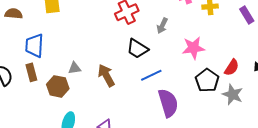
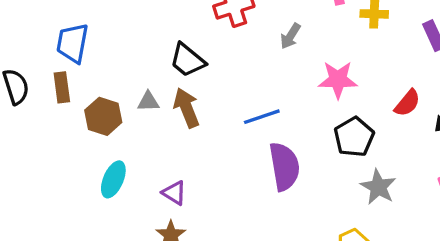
black trapezoid: (137, 49) -> (187, 60), moved
red semicircle: (232, 67) -> (407, 103), moved
gray triangle: (75, 68) -> (148, 102), moved
gray star: (233, 95) -> (378, 187), moved

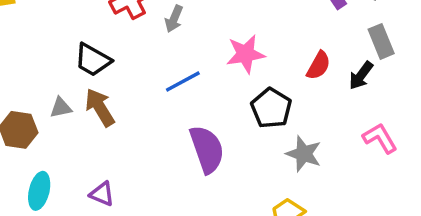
gray arrow: (290, 36) -> (174, 19), moved
blue line: (262, 117) -> (183, 81), moved

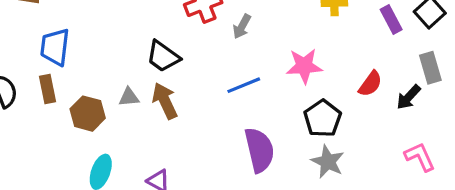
gray star: (304, 154) -> (328, 162), moved

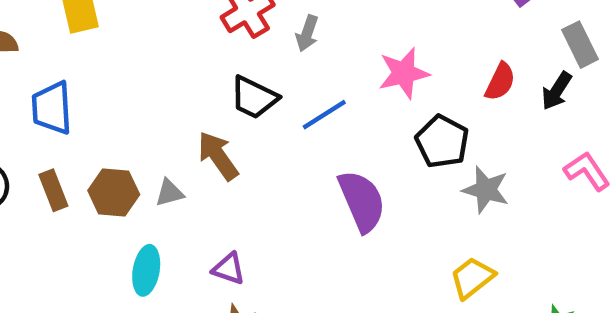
black trapezoid: (163, 56) -> (254, 97), moved
brown rectangle: (48, 89) -> (53, 190), moved
gray triangle: (129, 97) -> (169, 193), moved
gray star: (328, 162) -> (486, 190), moved

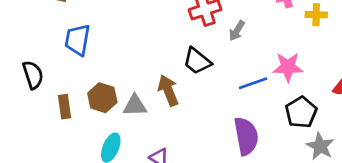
blue line: (324, 115) -> (253, 83), moved
brown rectangle: (53, 190) -> (64, 107), moved
gray triangle: (169, 193) -> (135, 105), size x1.4

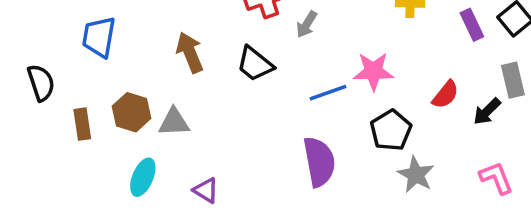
brown arrow: (168, 90) -> (190, 52), moved

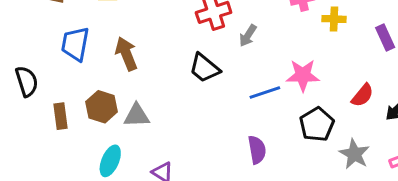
brown arrow: (190, 52) -> (126, 54), moved
purple semicircle: (319, 162) -> (257, 150), size x0.7
gray star: (416, 175) -> (354, 154), moved

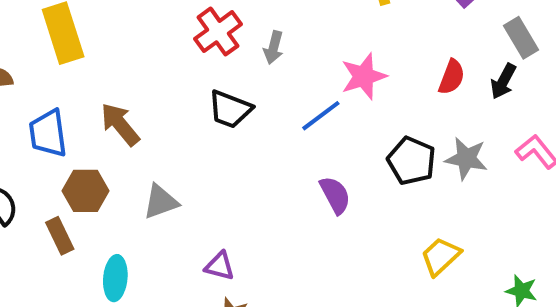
brown hexagon: (102, 107) -> (85, 191), moved
black pentagon: (317, 124) -> (411, 161), moved
cyan ellipse: (110, 161) -> (115, 278), moved

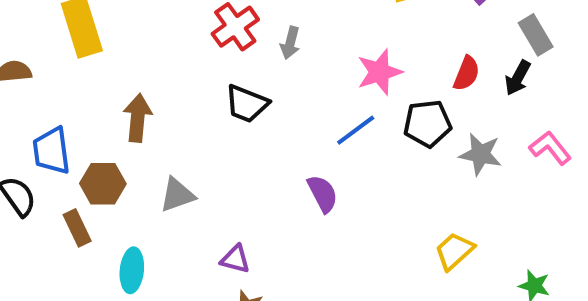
blue line: (321, 116) -> (356, 130), moved
brown arrow: (120, 124) -> (138, 118), turned 45
blue trapezoid: (48, 133) -> (52, 151), moved
black pentagon: (411, 161) -> (427, 124), moved, turned -30
purple semicircle: (335, 195) -> (323, 194), moved

